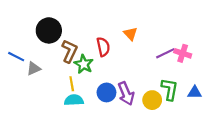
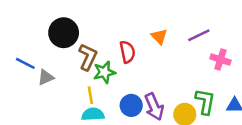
purple line: (165, 53) -> (199, 35), moved
green star: (84, 64) -> (104, 72), turned 30

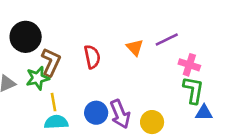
orange triangle: (159, 37) -> (135, 47), moved
green star: (104, 72) -> (38, 78), moved
green L-shape: (205, 102) -> (193, 90), moved

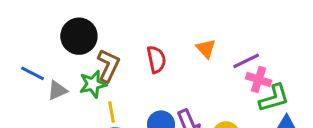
purple line: (167, 39) -> (246, 61), moved
pink cross: (189, 65) -> (259, 80), moved
green L-shape: (193, 90) -> (274, 98), turned 64

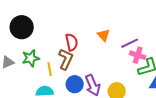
brown L-shape: (108, 66) -> (66, 59), moved
yellow line: (111, 112) -> (50, 69), moved

